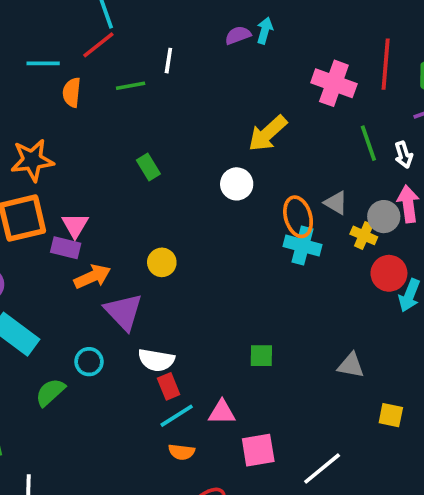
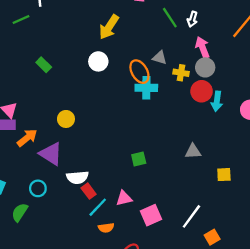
white arrow: (404, 155) -> (192, 19), turned 48
gray circle: (384, 217) -> (205, 67), moved

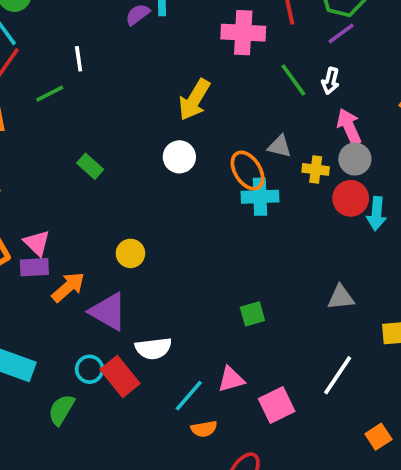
red rectangle: (89, 191) -> (120, 377), moved, size x1.5
white line: (191, 216) -> (338, 375), moved

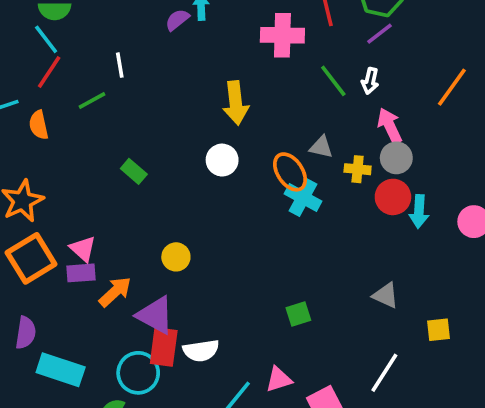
yellow arrow: (194, 100) -> (236, 103), turned -36
cyan cross: (260, 197) -> (303, 198), turned 32
gray triangle: (341, 297) -> (386, 295), turned 32
cyan circle: (90, 369) -> (138, 373), size x1.5
red rectangle: (120, 377) -> (164, 347), moved, turned 48

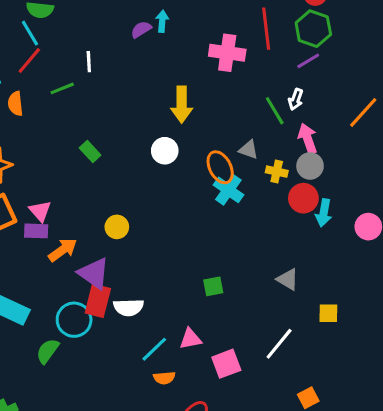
green line: (333, 81) -> (275, 111), moved

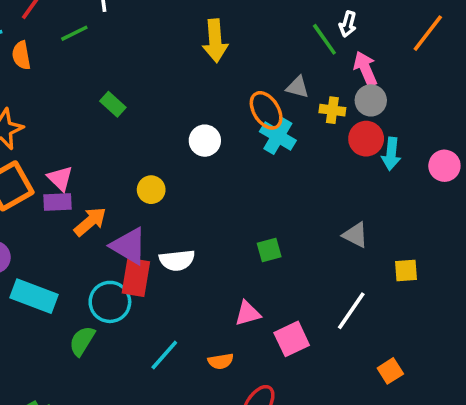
white circle: (165, 151) -> (205, 141), moved
white semicircle: (129, 307) -> (177, 260), moved
cyan line: (154, 349) -> (164, 355), moved

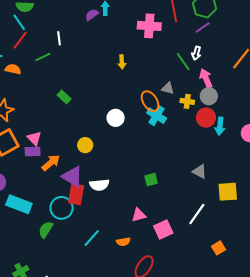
yellow arrow: (215, 41) -> (122, 62), size x0.6
orange semicircle: (21, 55) -> (13, 69), turned 112
yellow square: (406, 270) -> (228, 192), size x1.5

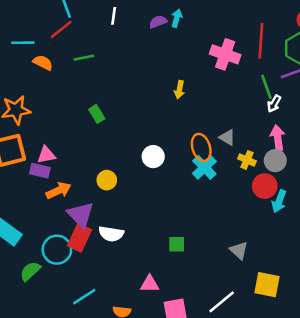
white line: (59, 38) -> (114, 16), moved
green line: (183, 62) -> (266, 87), moved
pink triangle: (34, 138) -> (46, 155), turned 49

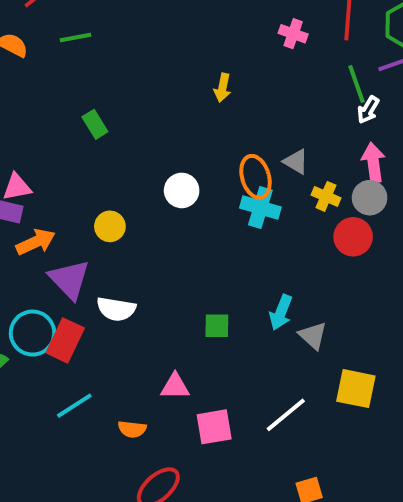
pink cross: (225, 54) -> (293, 34), size x0.6
cyan cross: (204, 167) -> (260, 207), turned -30
cyan arrow: (279, 201) -> (281, 312), moved
red rectangle: (79, 238) -> (65, 340), moved

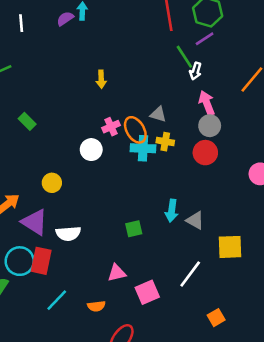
pink cross: (293, 34) -> (111, 127), moved, turned -30
yellow cross: (326, 196) -> (165, 142), moved

